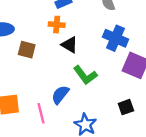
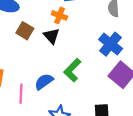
black triangle: (69, 45) -> (51, 36), moved
green L-shape: (85, 75) -> (72, 70), turned 65

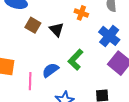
orange cross: (59, 15) -> (81, 13), moved

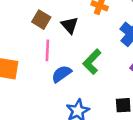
pink line: (30, 81) -> (47, 50), moved

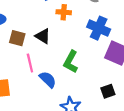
blue semicircle: (62, 74) -> (48, 79), turned 96

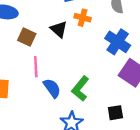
black triangle: (43, 36) -> (59, 29), moved
green L-shape: (71, 62) -> (80, 89), moved

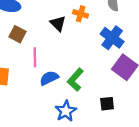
brown square: (27, 37) -> (18, 34), moved
blue semicircle: (52, 88) -> (49, 78), turned -84

